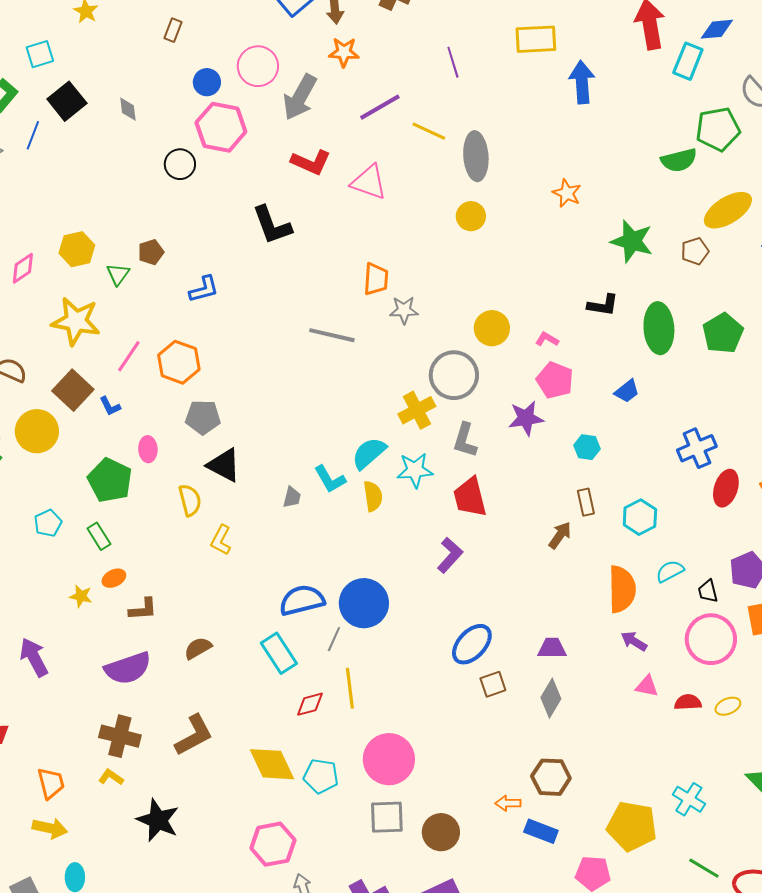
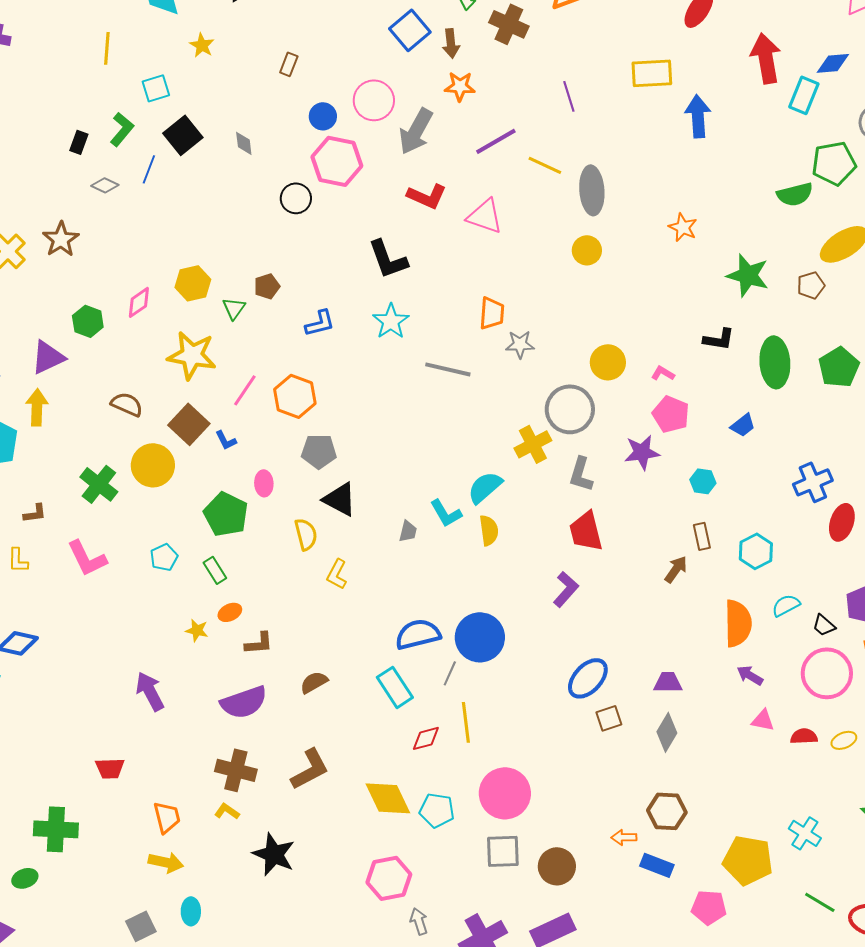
cyan star: (415, 470) -> (391, 321), moved, turned -30
black trapezoid: (708, 591) -> (824, 625), turned -35

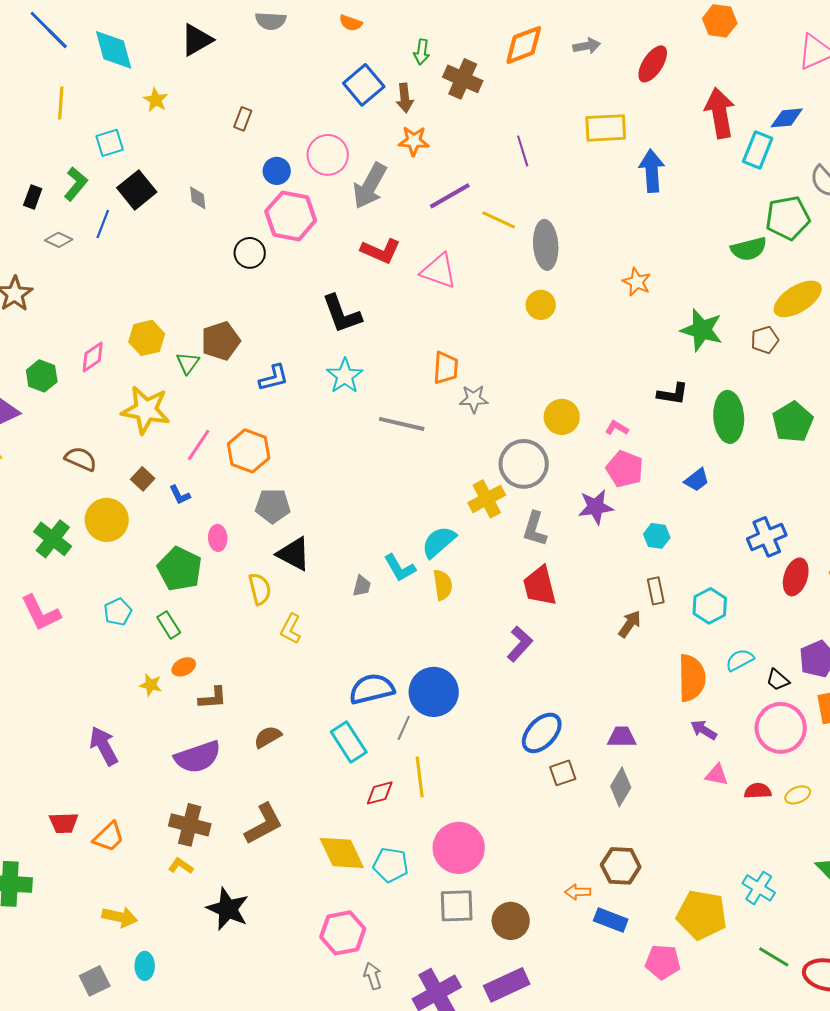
brown pentagon: (267, 286) -> (221, 341), size x1.5
brown square: (189, 424) -> (143, 479), size x0.6
orange trapezoid: (167, 817) -> (109, 837), moved, turned 60

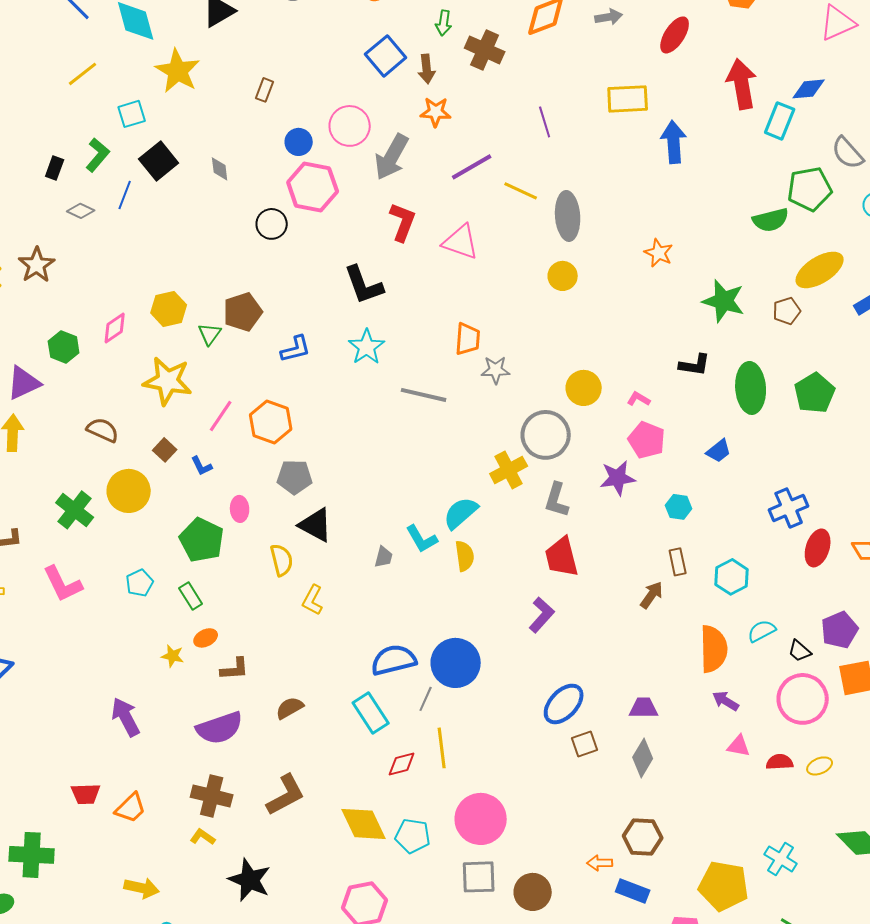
yellow star: (156, 100) -> (178, 71), size x1.8
yellow line: (61, 103) -> (83, 74), turned 48
red L-shape: (381, 251) -> (403, 222), turned -93

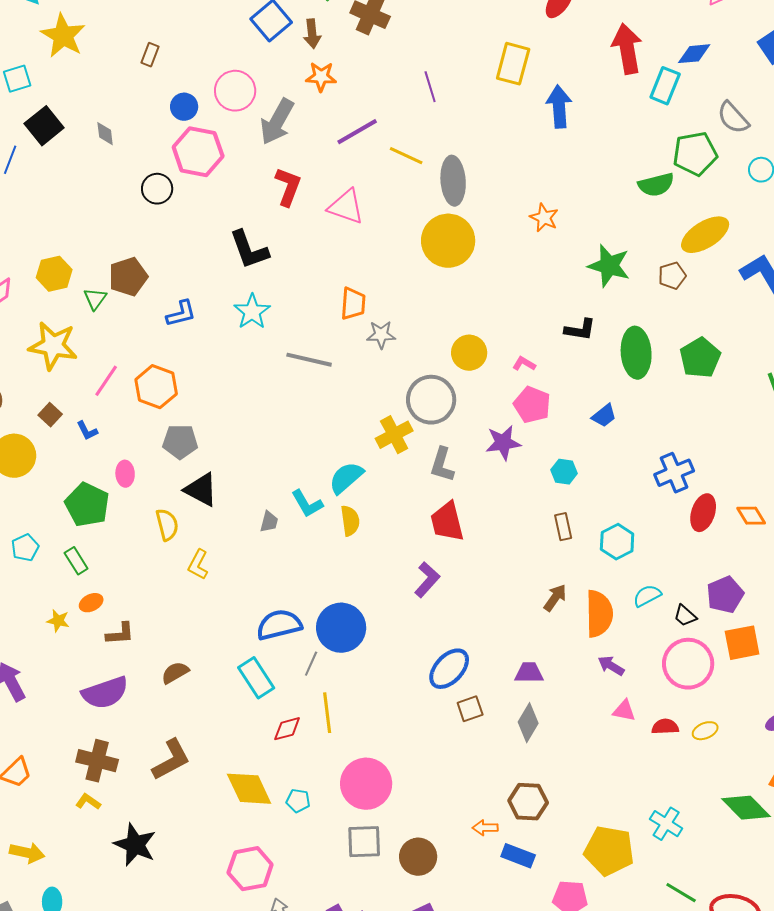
yellow rectangle: (628, 99) -> (513, 64), turned -72
yellow circle: (563, 276) -> (448, 241), size x1.8
brown arrow: (652, 595) -> (555, 598), moved
cyan pentagon: (413, 836) -> (298, 801), size x0.7

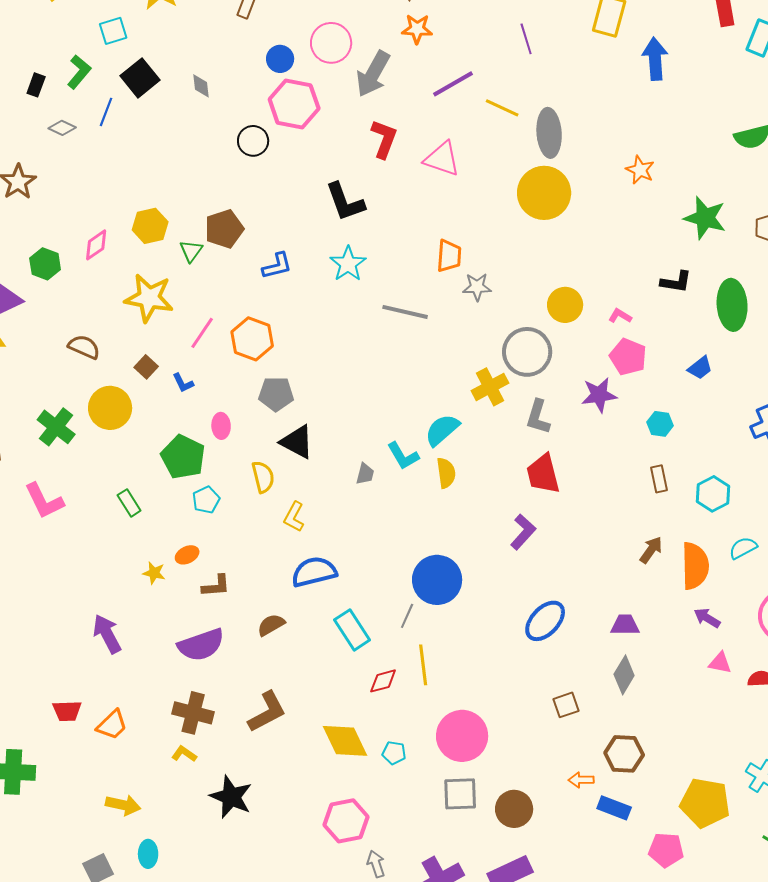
cyan pentagon: (25, 548) -> (206, 500), moved
green rectangle: (76, 561) -> (129, 503), moved
blue semicircle: (279, 625) -> (314, 572), moved
brown square: (470, 709) -> (566, 705), moved

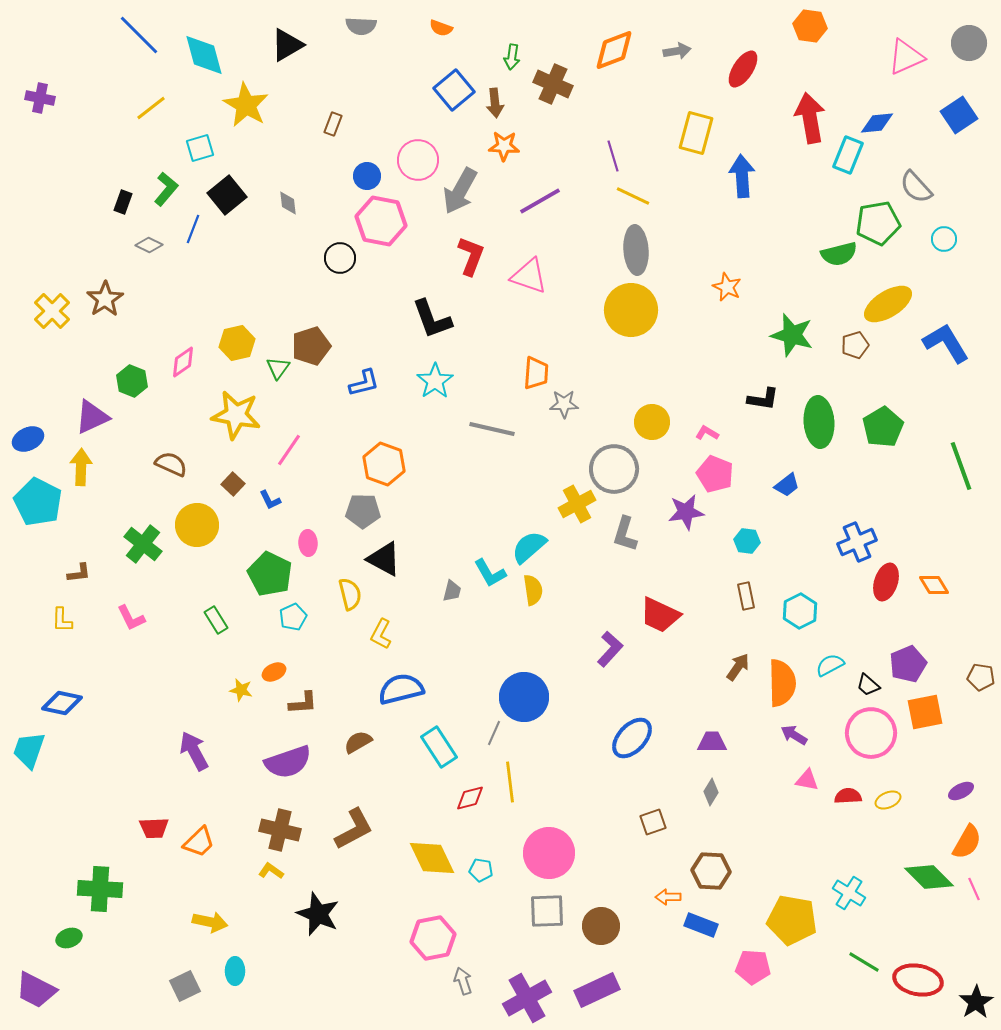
yellow line: (502, 108) -> (633, 196), moved
orange hexagon: (252, 339) -> (384, 464), moved
red trapezoid: (543, 474) -> (660, 615), moved, turned -51
pink L-shape: (44, 501) -> (131, 618), size x0.7
gray diamond: (624, 675) -> (711, 792), size x0.7

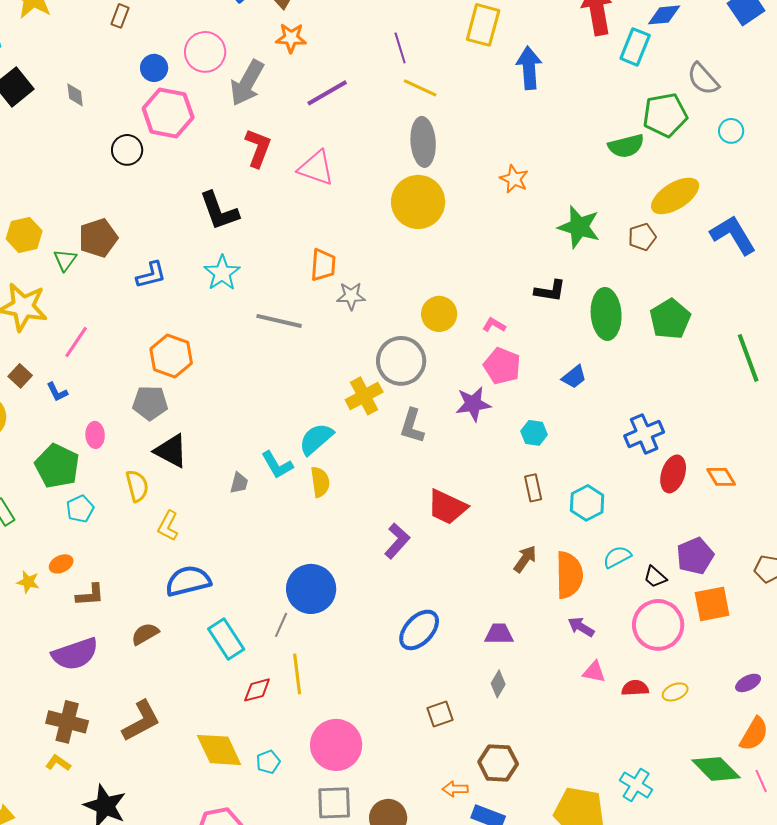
cyan pentagon: (481, 870) -> (268, 762), turned -30

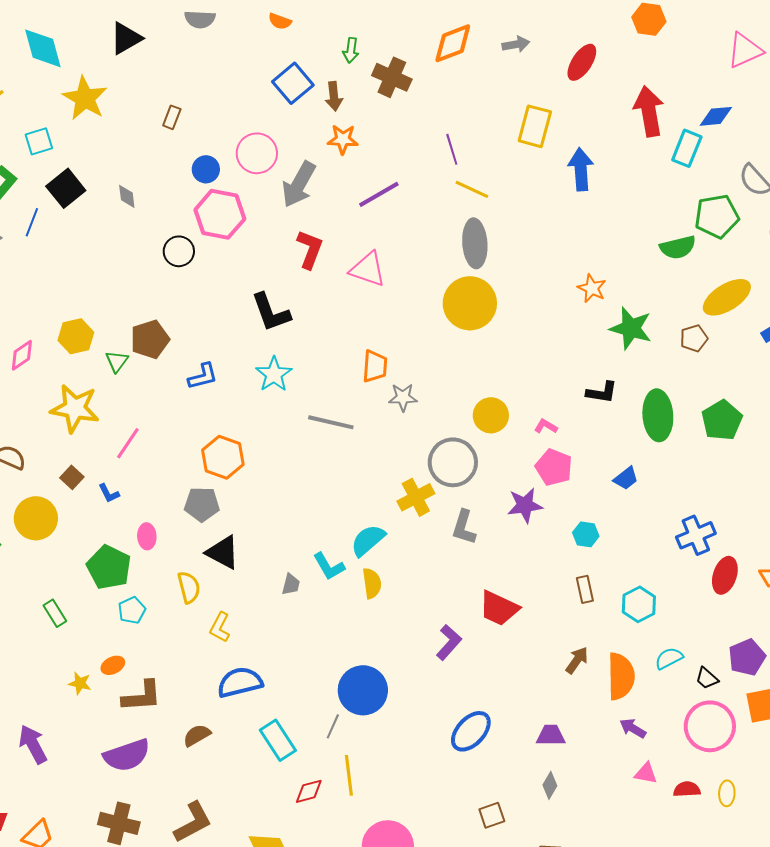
orange star: (514, 179) -> (592, 288), moved
brown L-shape: (90, 595) -> (142, 696), size x1.4
yellow ellipse: (675, 692) -> (727, 793), turned -65

